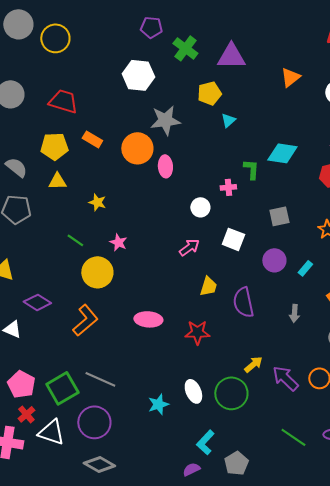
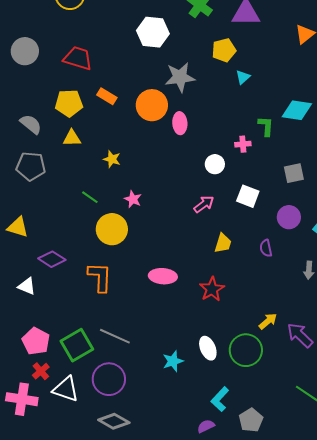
purple semicircle: (243, 302) -> (266, 248), moved, size x0.6
orange L-shape: (85, 320) -> (100, 277), turned -48
red star: (197, 332) -> (212, 289), turned -30

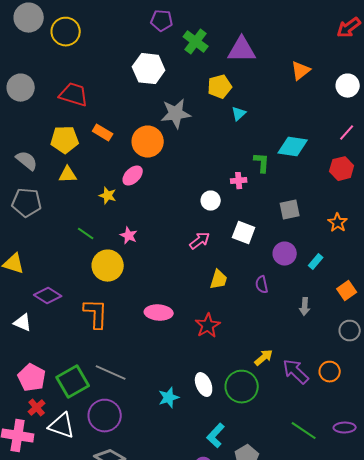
pink ellipse: (180, 123) -> (133, 176), moved, turned 50

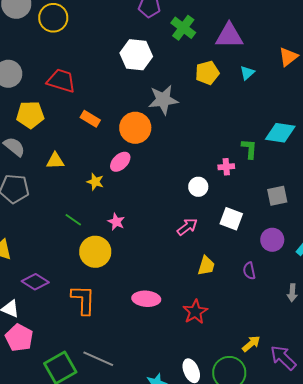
cyan triangle: (239, 114) -> (247, 73), moved
yellow pentagon: (65, 140) -> (30, 115), moved
pink pentagon: (32, 378) -> (19, 338), moved

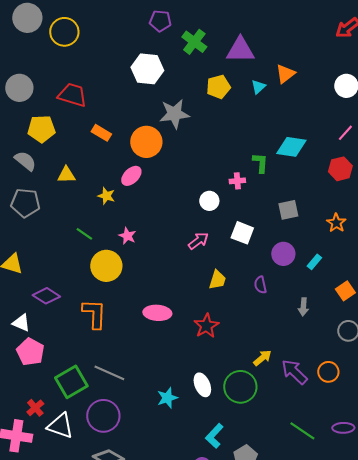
orange triangle: (288, 57) -> (285, 74), moved

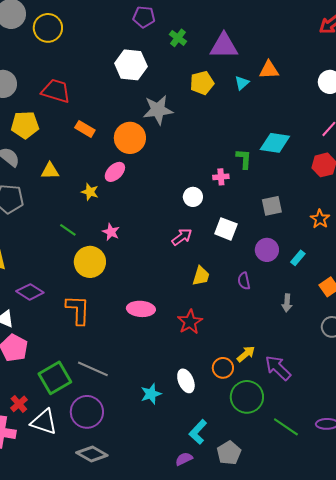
green cross: (194, 42) -> (178, 38), size x0.7
orange triangle: (285, 74) -> (269, 70), turned 35
orange circle: (328, 372) -> (223, 368), moved
green circle: (240, 387) -> (247, 397), moved

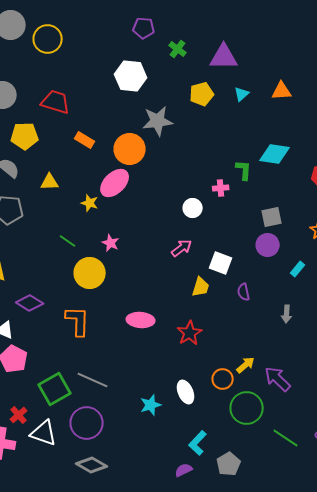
orange triangle: (269, 70) -> (282, 91), moved
pink ellipse: (115, 172) -> (115, 183), size x1.4
white square: (226, 229) -> (221, 263), moved
purple circle: (267, 250) -> (268, 245), moved

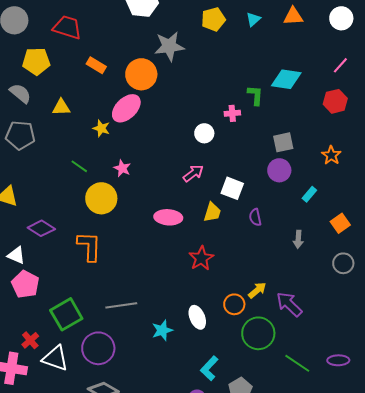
pink ellipse: (141, 320) -> (168, 217), moved
gray line: (93, 380) -> (121, 305), moved, turned -32

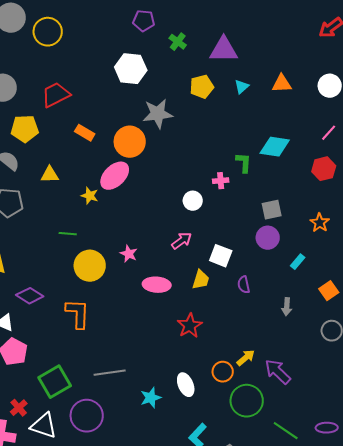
red trapezoid: (67, 27) -> (56, 95), turned -44
green line: (79, 166) -> (68, 234), turned -30
pink star: (122, 168) -> (129, 254), moved

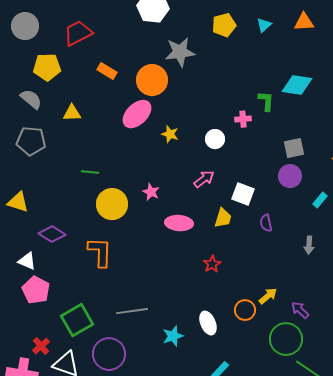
yellow star: (90, 196) -> (170, 134), moved
red star: (190, 326) -> (212, 264), size x0.7
purple arrow: (278, 372) -> (300, 310), size x0.7
green circle: (247, 401) -> (286, 339), moved

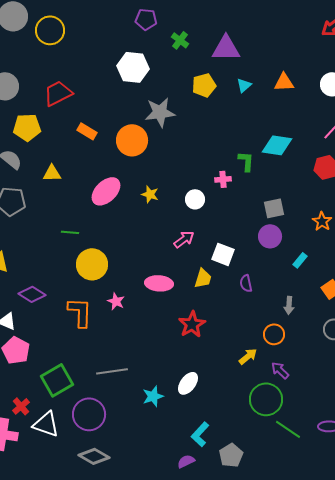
pink ellipse: (137, 114) -> (106, 191), moved
pink star: (151, 192) -> (116, 301), moved
red star: (212, 264) -> (192, 324), size x1.5
orange circle: (245, 310) -> (274, 334), moved
white ellipse: (208, 323) -> (188, 383), turned 60

